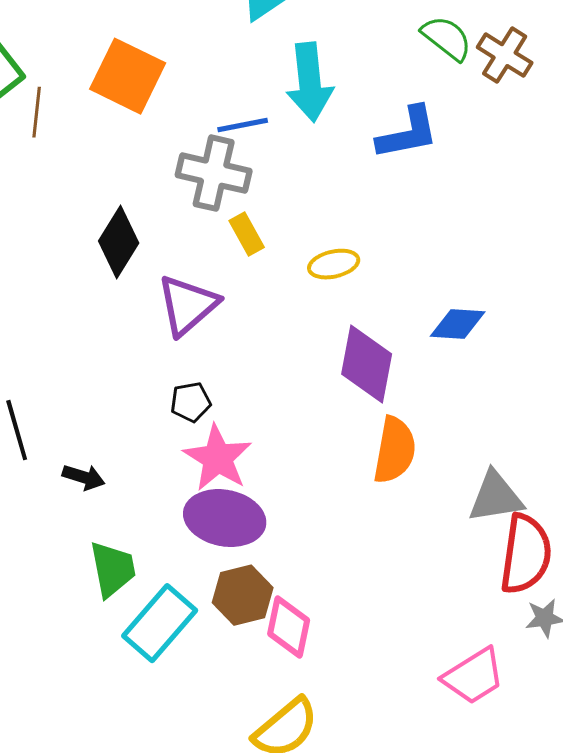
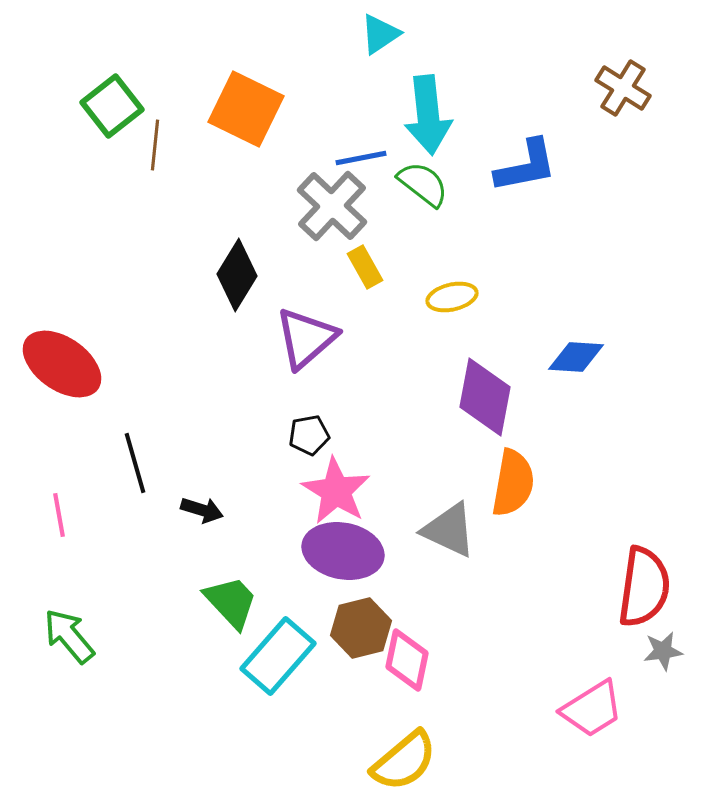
green semicircle: (447, 38) -> (423, 184), moved
gray cross: (214, 173) -> (332, 206), turned 30
gray triangle: (496, 497) -> (449, 530), moved, turned 34
green trapezoid: (113, 569) -> (231, 602), turned -32

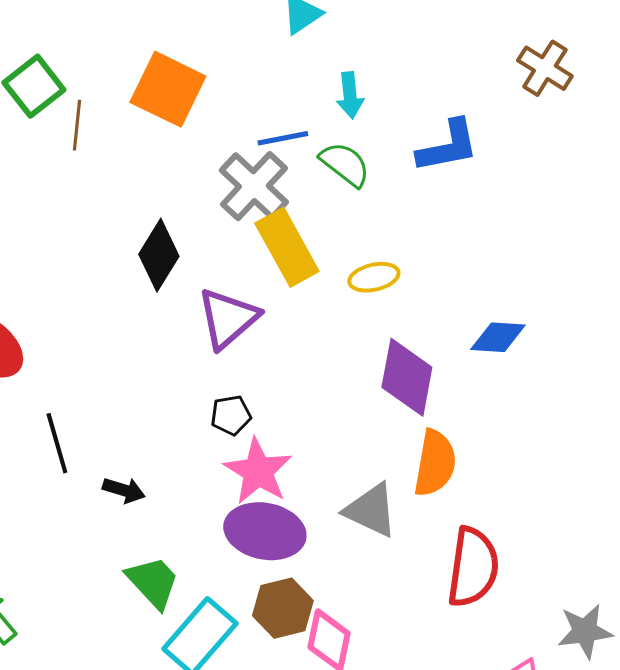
cyan arrow: (428, 115) -> (350, 95), size x0.6
yellow rectangle: (365, 267) -> (287, 247), size x1.8
red semicircle: (644, 587) -> (473, 567), moved
gray star: (663, 651) -> (585, 631), size x1.4

